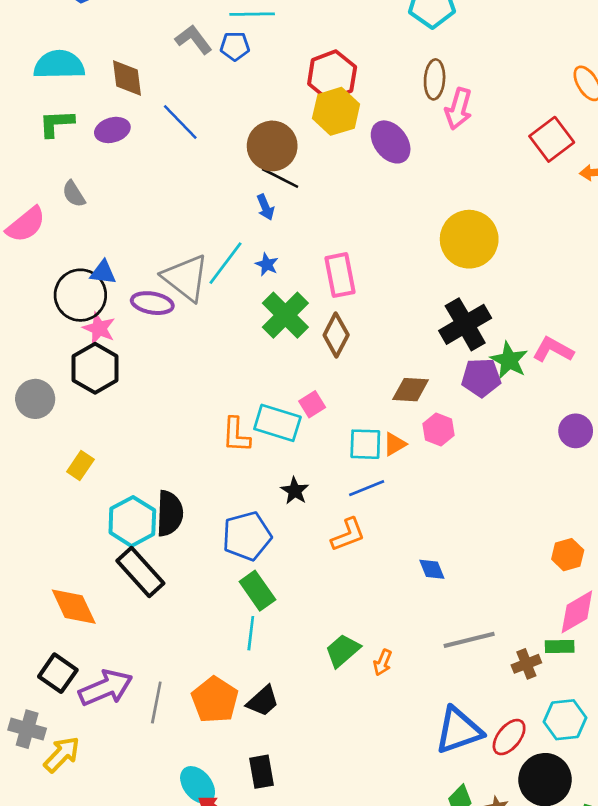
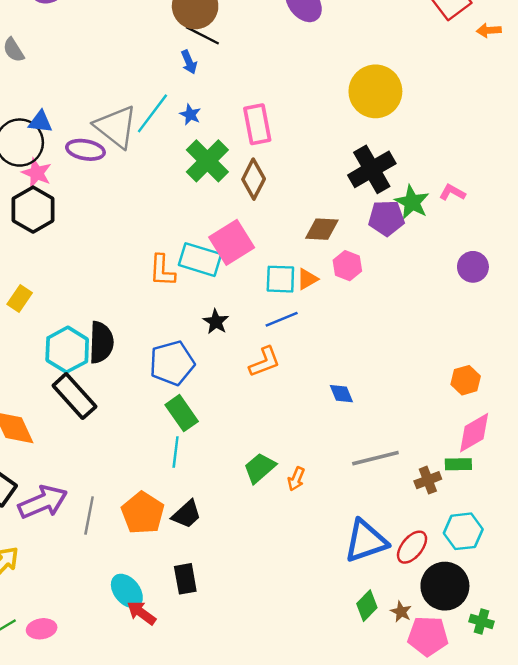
pink L-shape: (553, 350) -> (452, 193), size x0.7
pink square: (312, 404) -> (232, 242), size x1.8

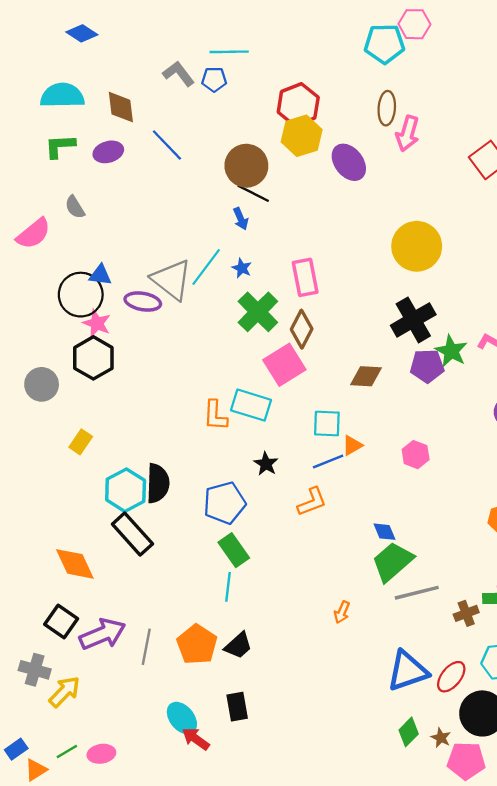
pink square: (232, 242) -> (284, 365), moved
pink hexagon: (347, 266) -> (416, 455), moved
orange triangle: (307, 279) -> (352, 445), moved
green trapezoid: (260, 468) -> (393, 562), moved, size x1.4

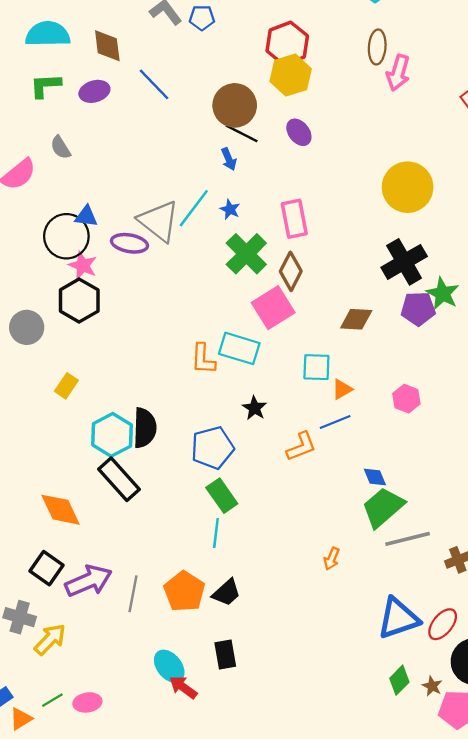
purple ellipse: (349, 162) -> (299, 132), moved, size x0.7
blue line: (328, 461) -> (335, 422), moved

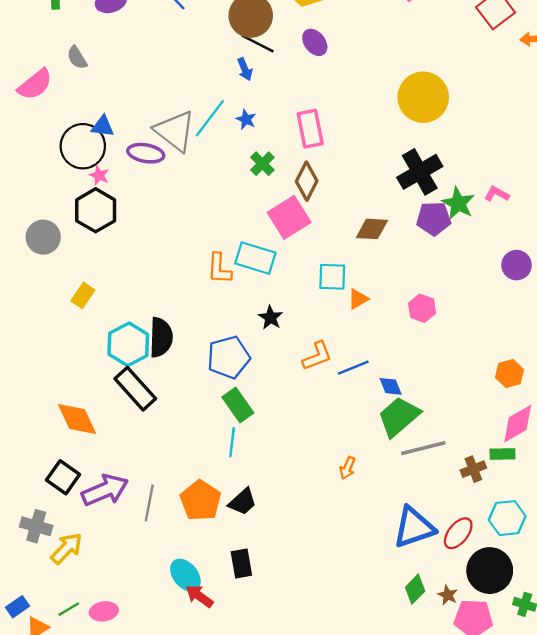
green cross: (246, 254) -> (262, 164), size x0.6
pink star: (83, 265) -> (99, 175), size x0.7
blue line: (335, 422) -> (353, 368), moved

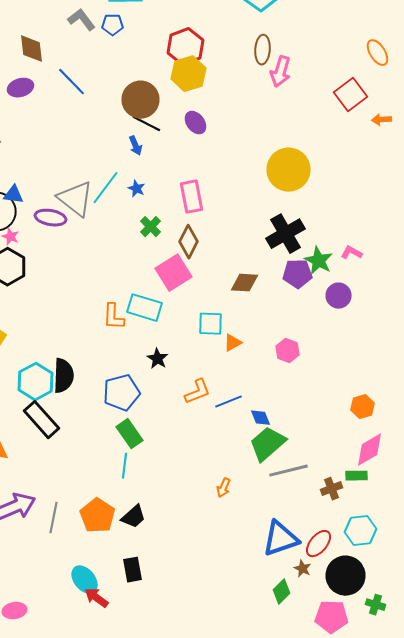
purple circle: (517, 265) -> (338, 296), moved
brown star: (448, 595) -> (302, 569), moved

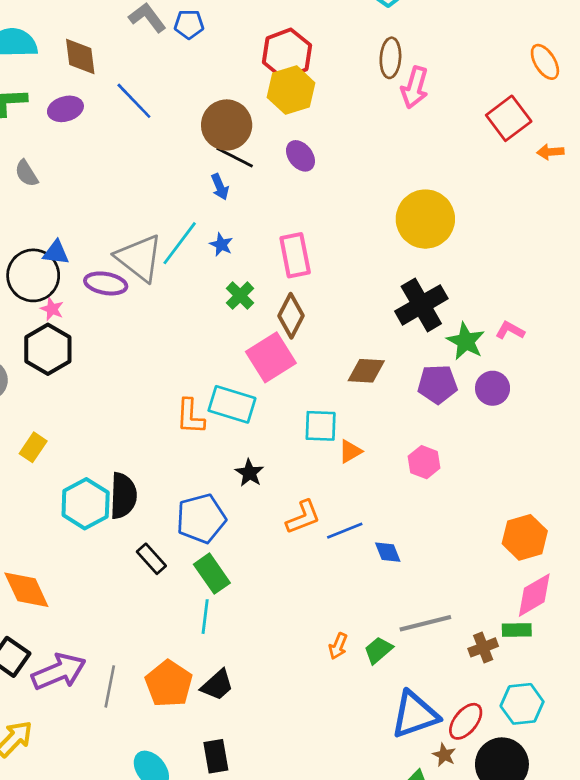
purple pentagon: (298, 274) -> (437, 384), moved
orange hexagon: (362, 407) -> (525, 537), size x1.4
black rectangle: (42, 420) -> (151, 559), moved, size x0.6
green trapezoid: (268, 444) -> (378, 650), moved, size x0.6

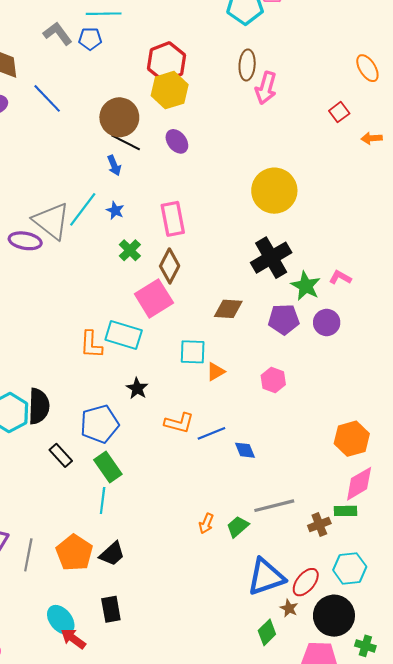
red square: (509, 118) -> (339, 112), size x0.6
orange L-shape: (303, 517) -> (179, 423), turned 36

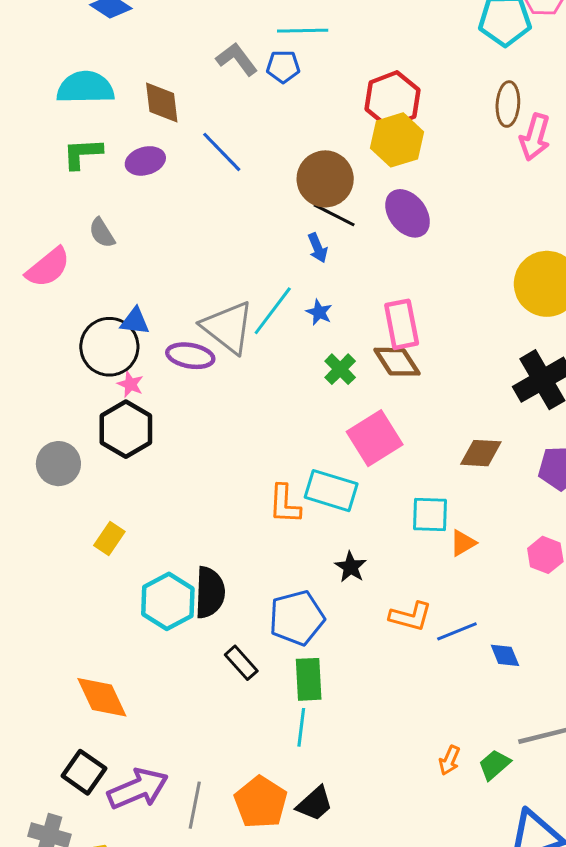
purple ellipse: (177, 141) -> (408, 213), size x1.4
brown diamond: (170, 266) -> (397, 362), moved, turned -60
green rectangle: (108, 467) -> (309, 679), turned 32

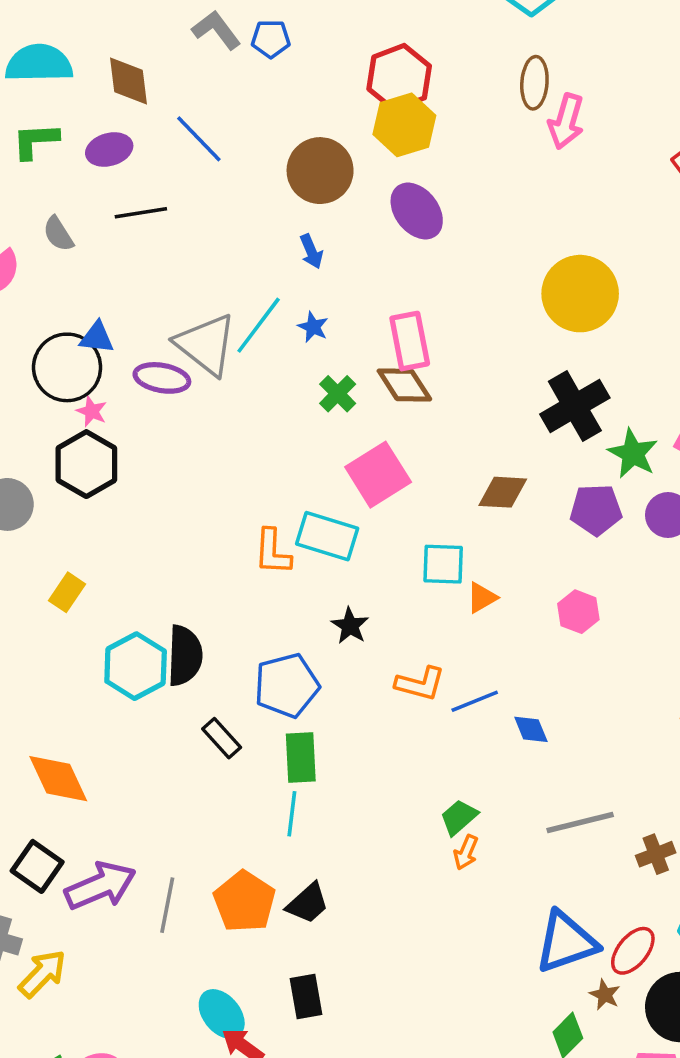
black line: (334, 215) -> (141, 213), moved, turned -36
green trapezoid: (494, 765) -> (459, 817), moved

